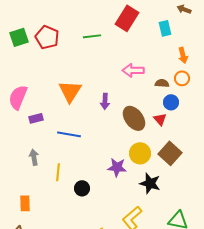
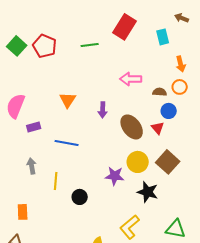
green square: (19, 37) -> (17, 46), turned -30
orange triangle: (70, 91) -> (68, 100), size x0.7

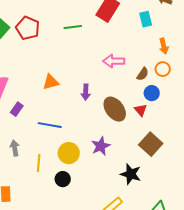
brown semicircle: (160, 92) -> (143, 74), turned 120
orange triangle: (68, 100) -> (51, 82), turned 42
purple rectangle: (34, 127) -> (17, 109), turned -40
yellow circle: (138, 162) -> (69, 153), moved
purple star: (115, 176) -> (101, 146), moved, turned -30

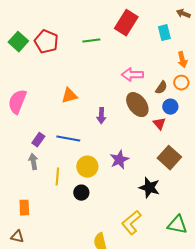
purple arrow: (86, 92) -> (101, 116), moved
purple rectangle: (17, 109) -> (38, 140), moved
brown ellipse: (115, 109) -> (137, 105), moved

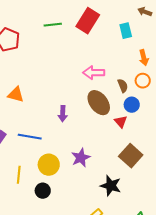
green line: (91, 41) -> (53, 25), moved
brown semicircle: (161, 88) -> (123, 86), turned -56
orange triangle: (69, 96) -> (16, 95), moved, turned 30

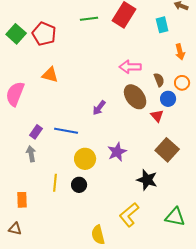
orange circle: (143, 81) -> (182, 83), moved
orange triangle: (16, 95) -> (50, 75), moved
purple arrow: (63, 114) -> (99, 108), turned 35
yellow line: (19, 175) -> (55, 183), moved

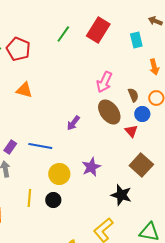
green line: (89, 19) -> (63, 34), turned -48
pink arrow: (130, 67) -> (104, 82), turned -65

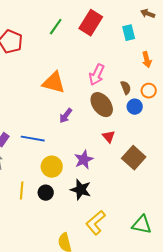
orange triangle: (24, 90) -> (54, 83), moved, size x1.4
red triangle: (131, 131) -> (109, 137), moved
black star: (121, 195) -> (81, 190), moved

